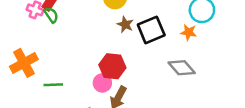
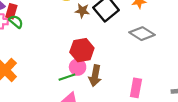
green line: (53, 85) -> (67, 77), moved

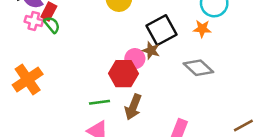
brown star: (82, 11) -> (151, 50), moved
pink circle: (78, 67) -> (135, 59), moved

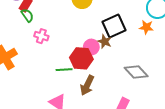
pink cross: (34, 21) -> (41, 36), moved
gray diamond: (198, 68) -> (136, 72), moved
green line: (99, 102) -> (64, 70), moved

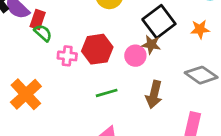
orange star: (146, 27) -> (200, 29), moved
red hexagon: (81, 58) -> (97, 49), moved
brown arrow: (87, 85) -> (154, 94), moved

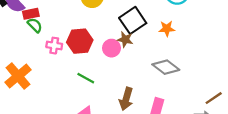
red rectangle: (38, 19) -> (31, 14), turned 56
green line: (107, 93) -> (86, 78), turned 42
brown arrow: (154, 94) -> (126, 99), moved

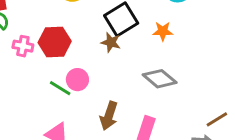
pink circle: (111, 48) -> (77, 80), moved

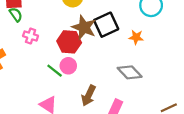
red hexagon: (55, 42) -> (69, 42), moved
brown star: (111, 42) -> (84, 27), moved, size x1.6

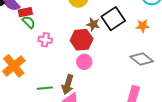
brown star: (84, 27) -> (93, 24), size x0.6
green line: (55, 71) -> (45, 88), moved, turned -35
brown arrow: (89, 96) -> (68, 84), moved

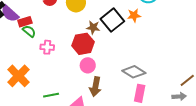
orange star: (143, 26) -> (134, 15), moved
gray diamond: (142, 59) -> (134, 72), moved
brown arrow: (68, 84) -> (95, 87), moved

